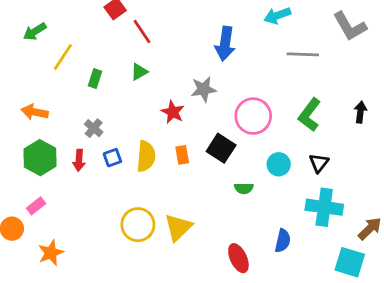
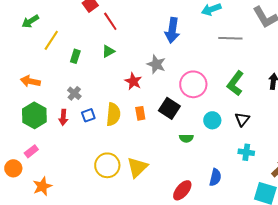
gray star: (204, 89) -> (156, 64), turned 30
cyan cross: (324, 207) -> (246, 152), size x0.6
red ellipse: (238, 258) -> (182, 190), turned 65

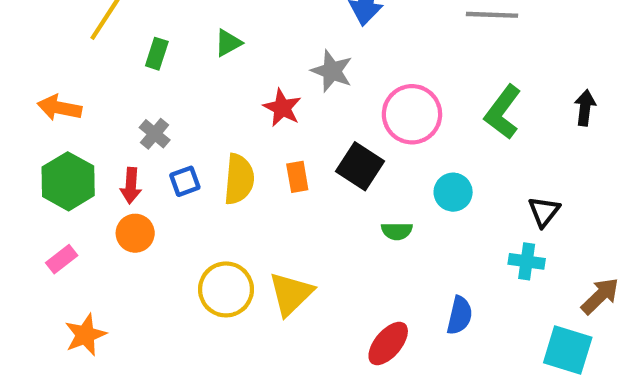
black triangle: (242, 119) -> (544, 212), moved
orange circle: (13, 168) -> (135, 233), moved

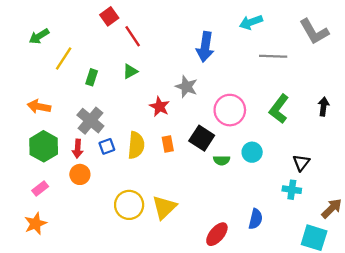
gray cross: (155, 134) -> (90, 121), size x1.6
green semicircle: (397, 231) -> (222, 160), moved
orange star: (85, 335) -> (35, 224), moved

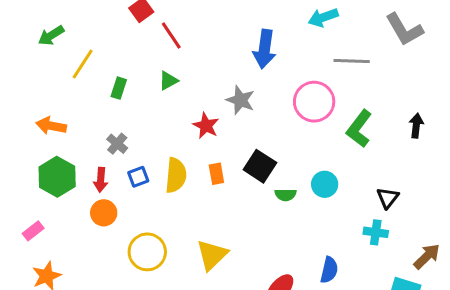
pink circle: (230, 110) -> (314, 102), moved
gray cross: (90, 121) -> (117, 144), size x0.6
pink rectangle: (40, 188) -> (33, 231), moved
yellow circle: (129, 205) -> (147, 252), moved

